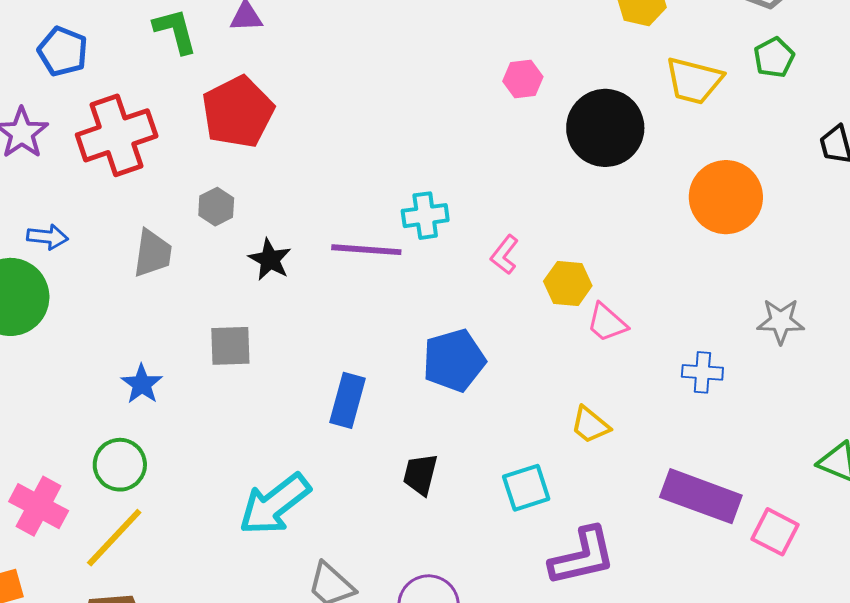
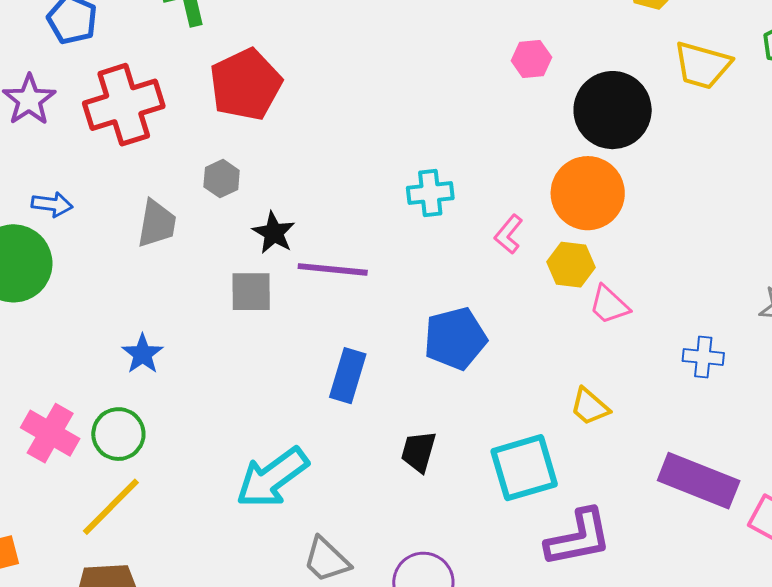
orange circle: (726, 197) -> (588, 193), moved
purple line: (366, 250) -> (333, 269), moved
gray square: (230, 346) -> (251, 292), moved
cyan square: (526, 488) -> (524, 468), size x1.4
pink cross: (39, 506) -> (50, 433), moved

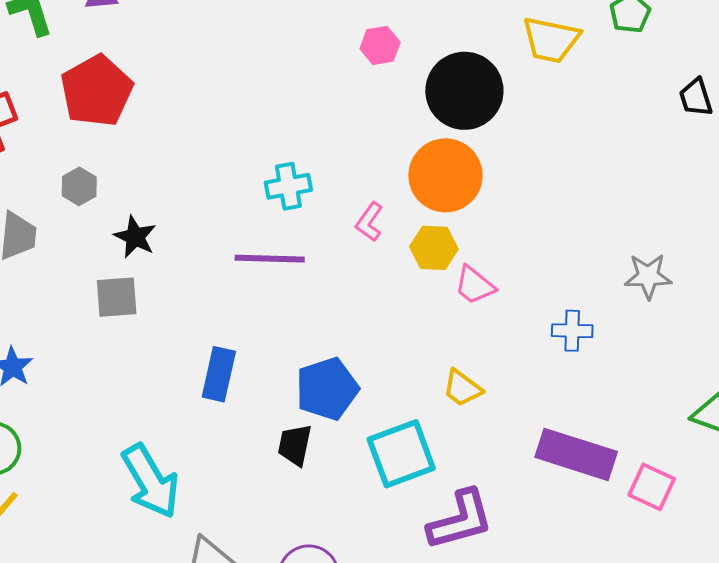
purple line: (333, 269) -> (270, 259), moved
blue pentagon: (455, 338) -> (327, 389), moved
cyan arrow: (272, 478) -> (151, 481), turned -80

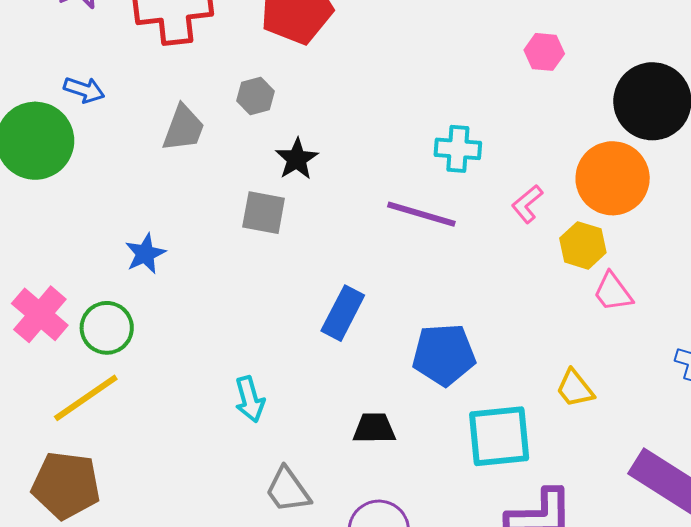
pink hexagon: (380, 45) -> (544, 52), moved
black trapezoid: (295, 445) -> (374, 428), moved, turned 63
cyan arrow: (151, 481) -> (250, 399), size x0.6

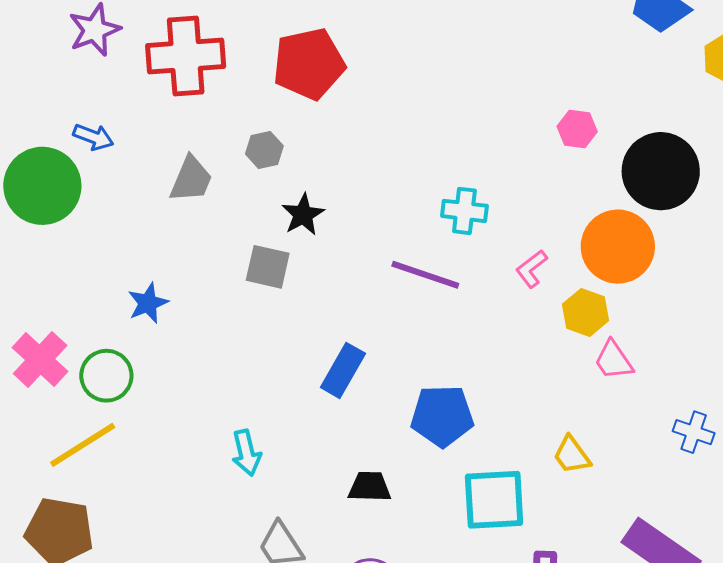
pink hexagon: (544, 52) -> (577, 129), moved

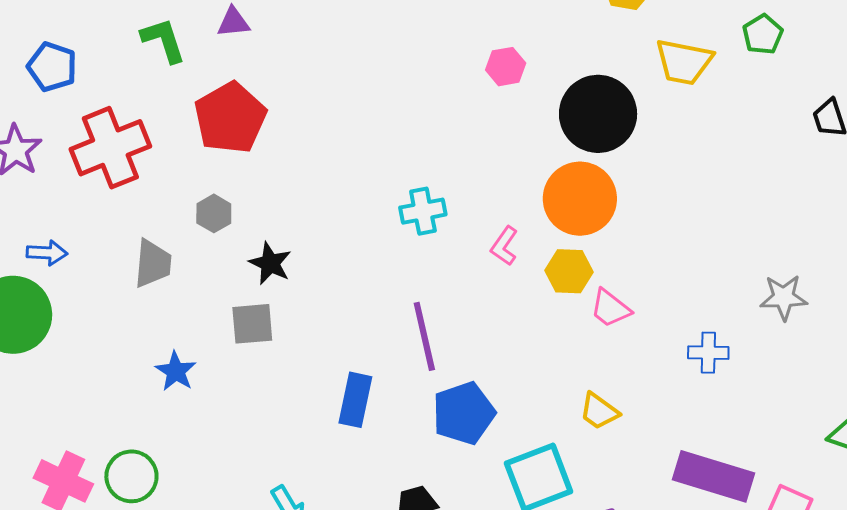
pink hexagon: (577, 129) -> (506, 67), moved
purple line: (425, 275) -> (424, 336), moved, turned 76
blue star: (148, 303) -> (176, 371), moved

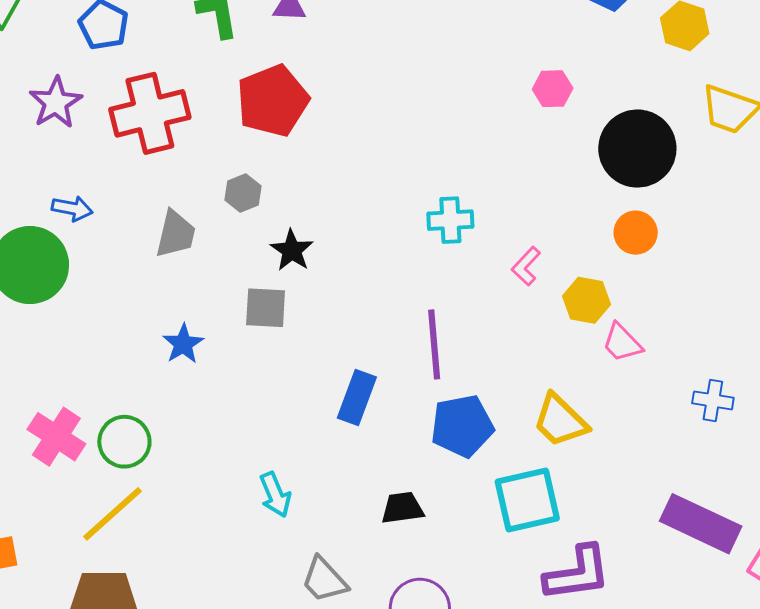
orange circle: (580, 199) -> (636, 233), moved, size x0.6
yellow trapezoid: (599, 411) -> (560, 421), moved, size x1.4

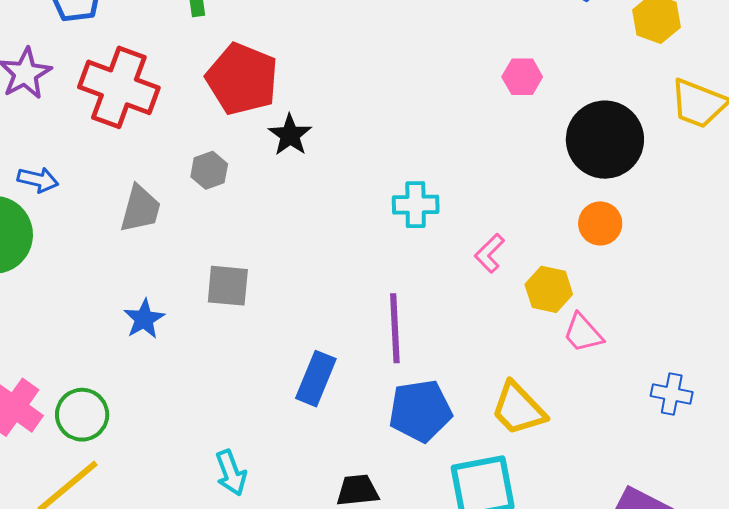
red pentagon: (273, 101) -> (242, 79), turned -30
red cross: (150, 113) -> (119, 87), turned 32
black star: (292, 250) -> (290, 135), moved

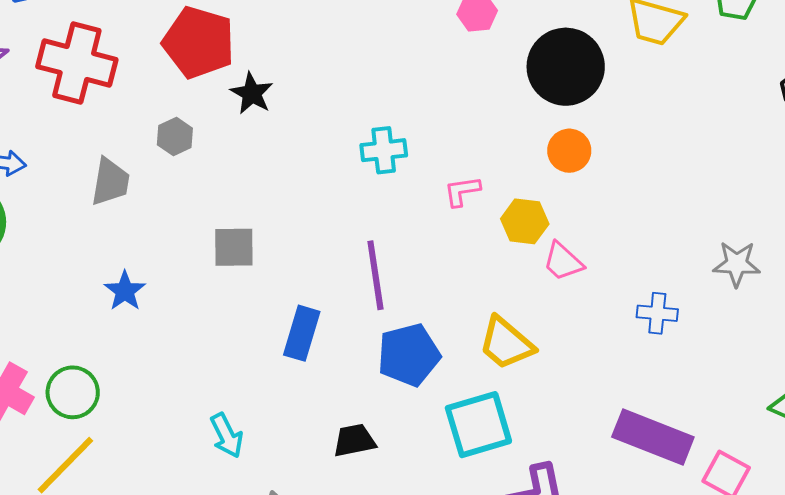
pink L-shape: (490, 253) -> (462, 191), turned 42
gray square: (228, 286) -> (234, 247), moved

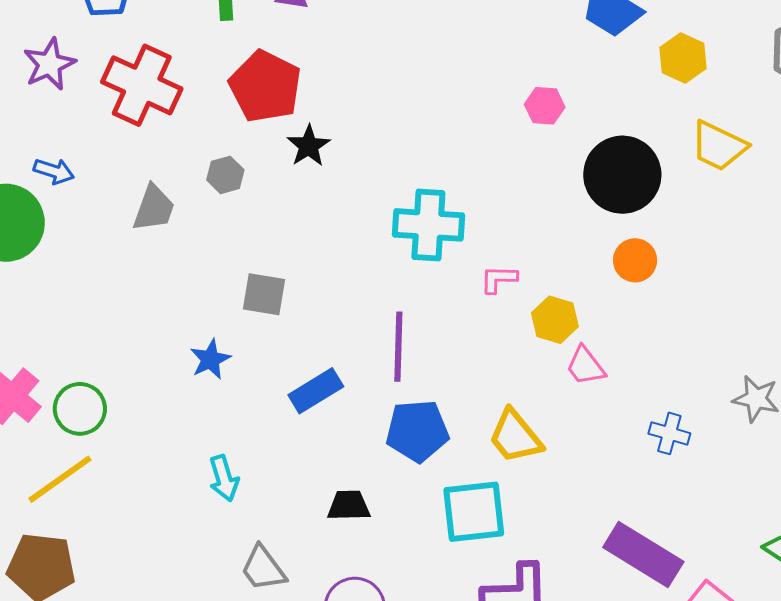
cyan cross: (384, 150) -> (428, 225), size x1.5
orange circle: (569, 151) -> (635, 260), moved
blue star: (125, 291) -> (210, 359), moved
blue rectangle: (302, 333) -> (316, 391), turned 32

